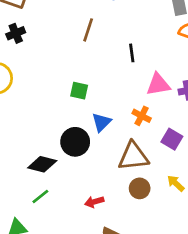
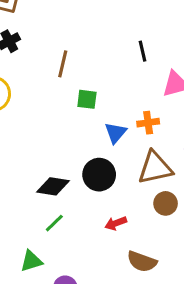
brown line: (88, 30) -> (63, 64), moved
orange cross: (142, 116) -> (148, 123), moved, turned -30
black circle: (75, 142) -> (99, 175), moved

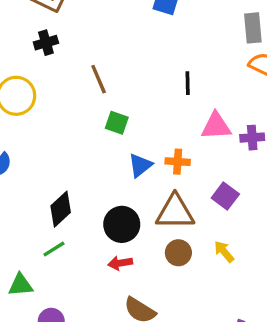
brown line: (63, 64) -> (99, 79), turned -48
black circle: (99, 175) -> (122, 224), moved
black diamond: (53, 186) -> (61, 209), turned -64

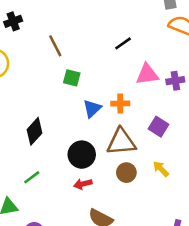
black line: (188, 83) -> (123, 43), turned 60
black diamond: (61, 209) -> (35, 131), moved

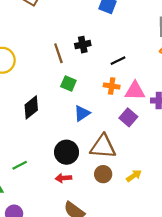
black cross: (13, 21) -> (83, 45), moved
orange cross: (120, 104) -> (112, 86), moved
purple square: (159, 127) -> (128, 117), moved
black diamond: (35, 131) -> (31, 107), moved
yellow arrow: (161, 169) -> (134, 176), turned 91

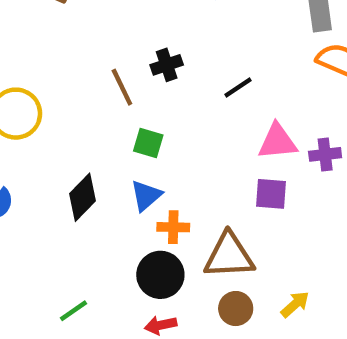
orange cross: (112, 86) -> (173, 227), moved
blue triangle: (82, 113) -> (146, 195), moved
purple square: (128, 117) -> (271, 194), turned -30

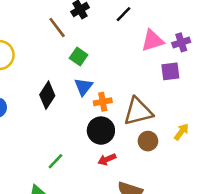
green square: (148, 143) -> (79, 56), turned 30
purple square: (271, 194) -> (170, 71), moved

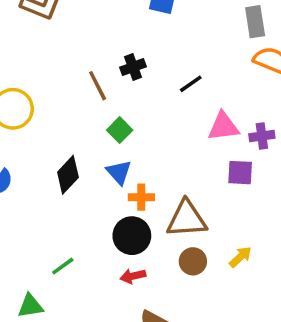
blue triangle: (83, 87) -> (119, 172), turned -30

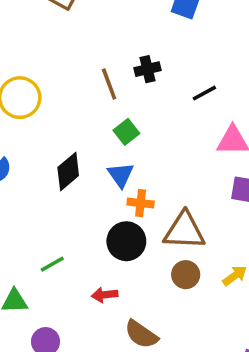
red arrow: (133, 276) -> (105, 295), moved

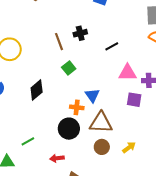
blue triangle: (121, 175) -> (92, 95), moved

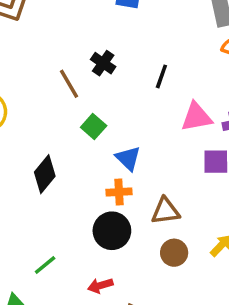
black cross: (80, 33) -> (103, 63), turned -32
black line: (112, 46) -> (161, 76), turned -32
blue triangle: (92, 95) -> (128, 158), moved
brown triangle: (101, 123) -> (165, 211), size x0.7

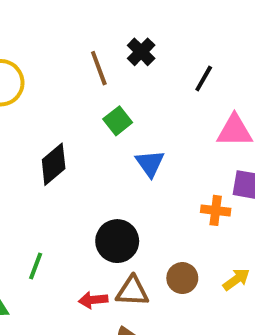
orange cross: (119, 192) -> (216, 210), moved
brown triangle: (165, 211) -> (132, 291), moved
green line: (45, 265) -> (36, 266), turned -40

